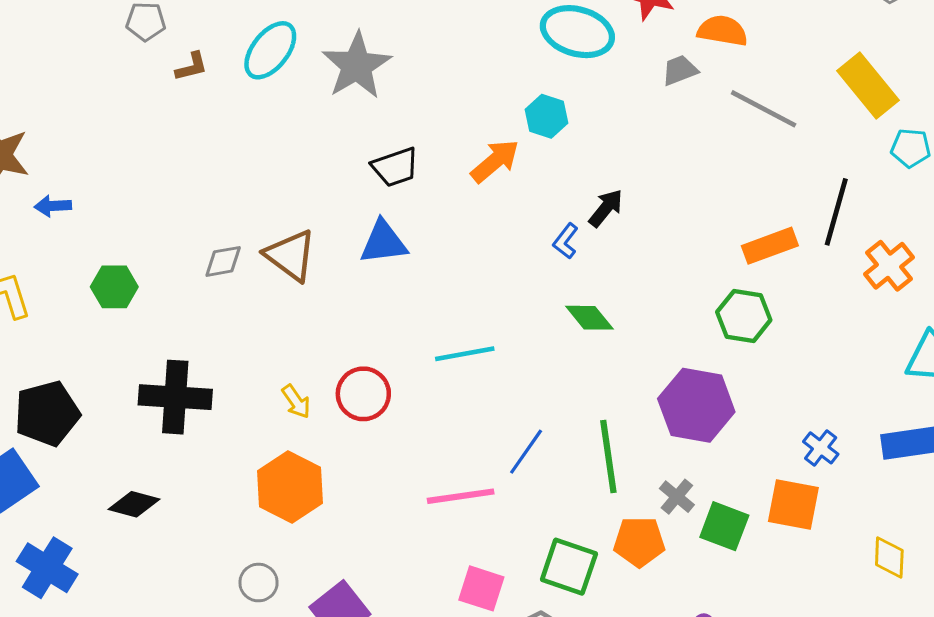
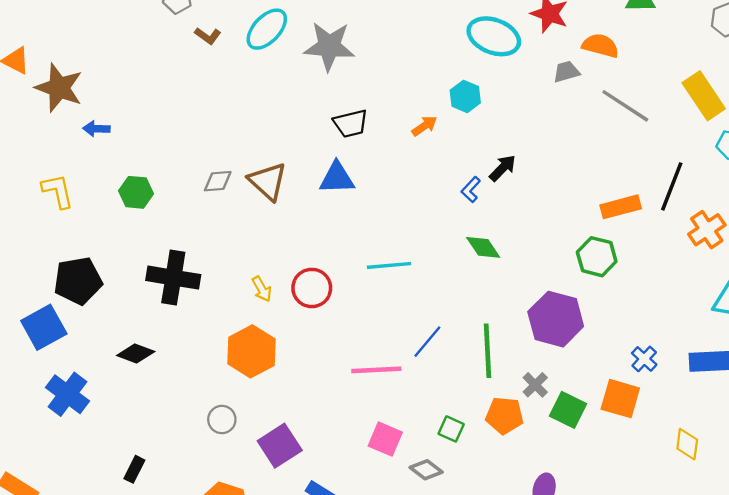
gray star: (357, 66) -> (329, 46), turned 30
brown L-shape: (192, 67) -> (208, 36), turned 45
orange arrow: (495, 161) -> (424, 126), size x0.7
green square: (569, 567) -> (451, 429), size x0.6

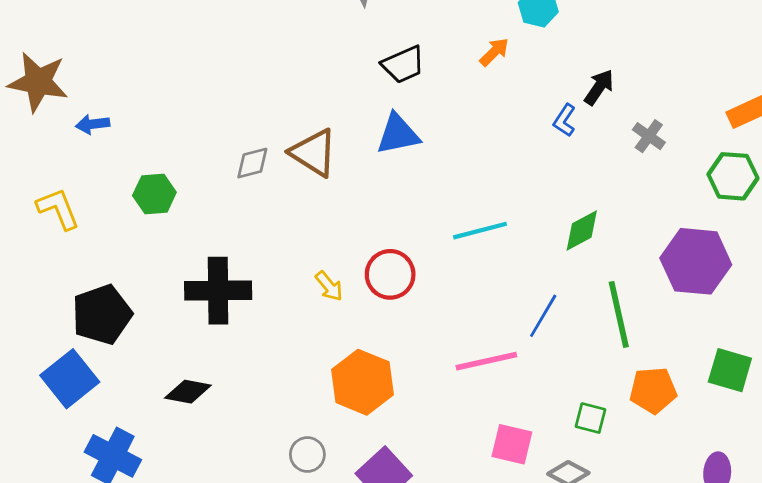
green diamond: (483, 247) -> (582, 231), moved, turned -75
orange hexagon: (251, 351) -> (362, 382), moved
gray cross: (535, 385) -> (649, 136), moved

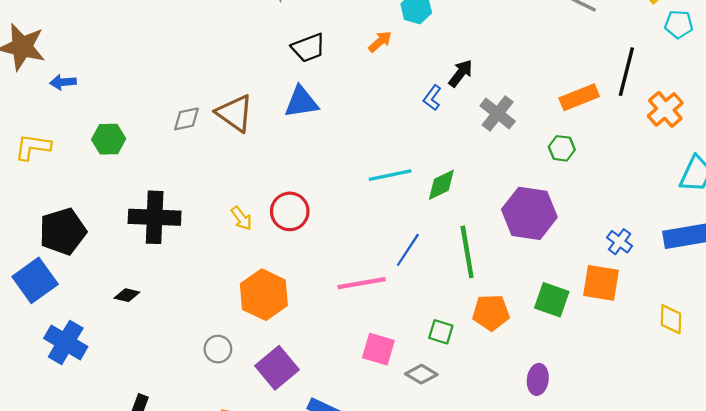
gray cross: (649, 136) -> (498, 114), size x1.4
green hexagon: (733, 176) -> (562, 148), size x0.7
yellow L-shape: (58, 209) -> (33, 147), turned -63
cyan line: (480, 231) -> (390, 175), moved
black diamond: (188, 392) -> (127, 295), size x0.7

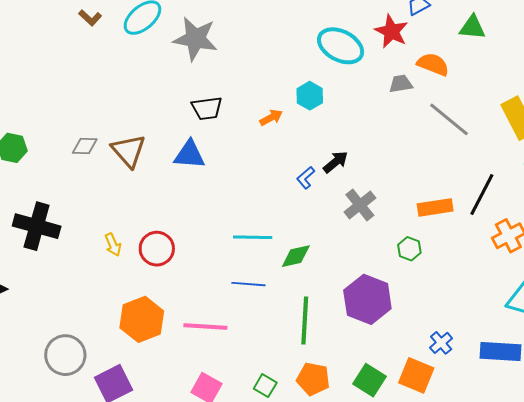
blue line: (408, 250) -> (248, 284), moved, turned 48
orange hexagon: (264, 295) -> (142, 319), moved
gray circle: (218, 349) -> (65, 355), size x1.6

